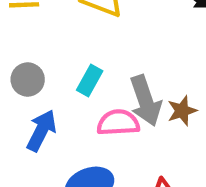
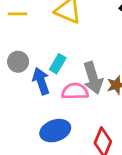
blue arrow: (41, 130) -> (41, 81), moved, turned -48

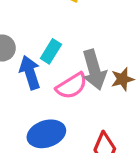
pink semicircle: (75, 91) -> (72, 86), turned 148

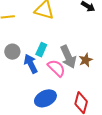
pink semicircle: (72, 86) -> (56, 68), turned -96

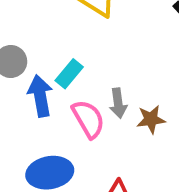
gray arrow: (68, 57) -> (118, 103), size x0.6

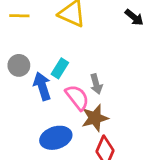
brown star: (151, 119) -> (95, 118), moved, size x1.4

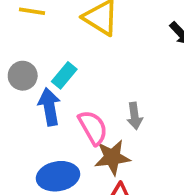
cyan rectangle: (60, 68) -> (64, 75), moved
gray arrow: (96, 84) -> (135, 116), moved

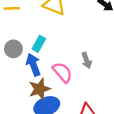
brown star: (112, 157) -> (40, 89), moved

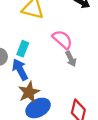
pink semicircle: (62, 72) -> (62, 40), moved

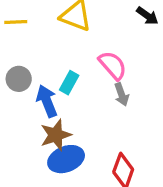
cyan rectangle: (23, 49) -> (69, 83), moved

